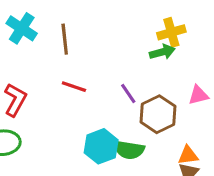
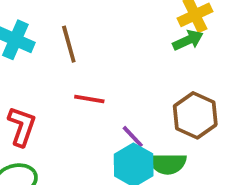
purple line: (128, 93) -> (133, 137), moved

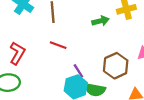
green arrow: (188, 40) -> (100, 21), moved

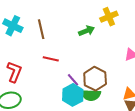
brown hexagon: (116, 66) -> (95, 79), moved

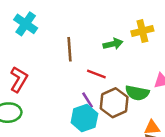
brown line: (41, 29) -> (70, 49), moved
red line: (51, 59) -> (96, 74), moved
green semicircle: (91, 95) -> (137, 93), moved

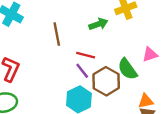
green semicircle: (137, 93) -> (127, 69), turned 50
purple line: (88, 100) -> (82, 71), moved

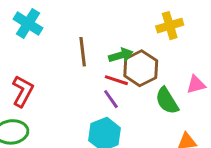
green arrow: (98, 24) -> (121, 55), moved
brown hexagon: (106, 81) -> (141, 68), moved

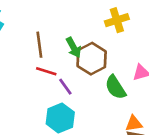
green arrow: (121, 55) -> (74, 47), turned 78
red line: (116, 80) -> (46, 71), moved

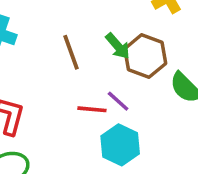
red line: (46, 71) -> (92, 109), moved

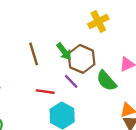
purple line: (118, 101) -> (71, 81), moved

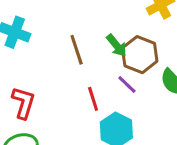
red line: (45, 92) -> (93, 99), turned 66

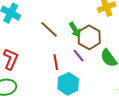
brown line: (77, 50) -> (49, 29), turned -36

